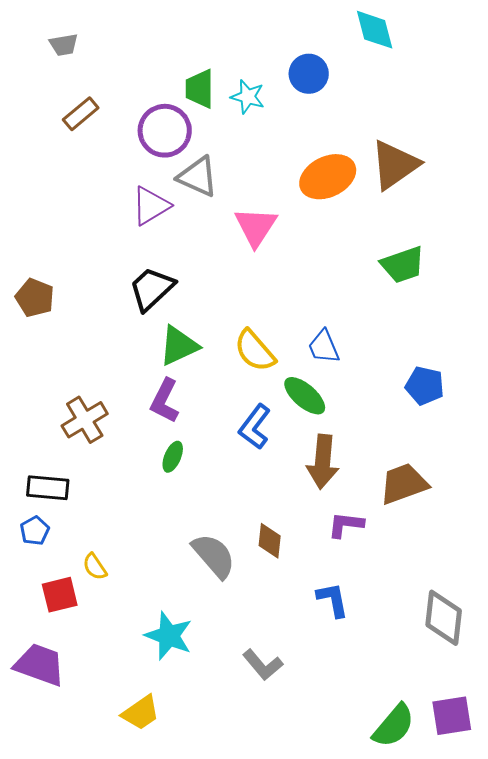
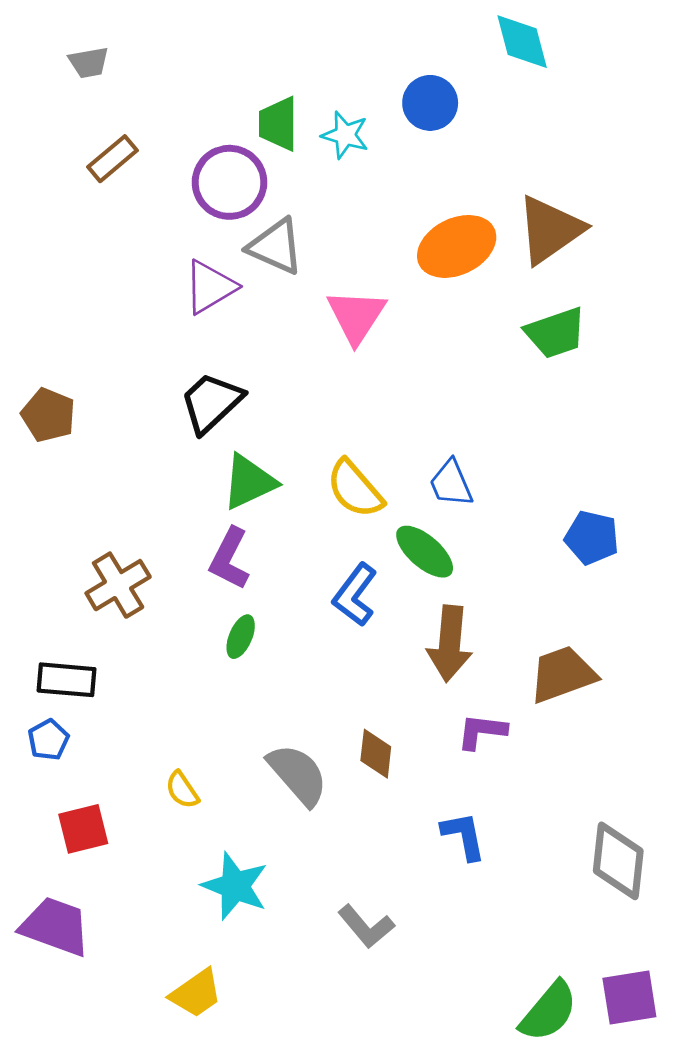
green trapezoid: (403, 265) -> (556, 333), moved
yellow semicircle: (95, 567) -> (182, 790), moved

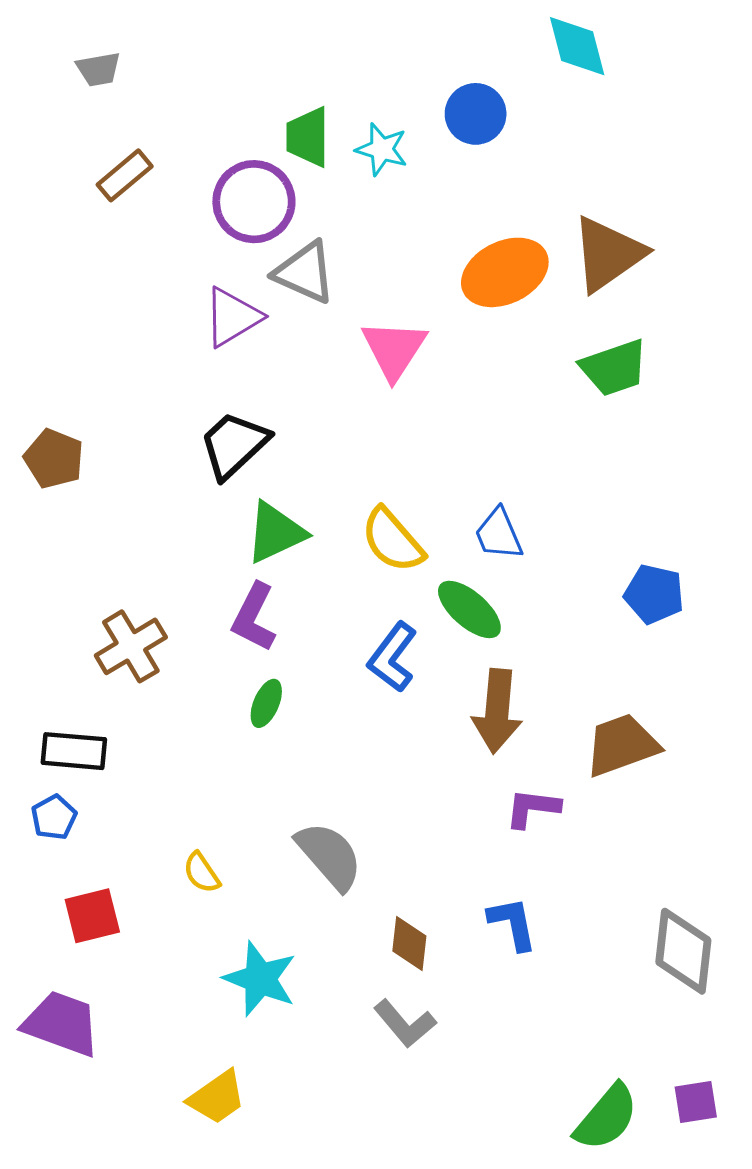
brown diamond: (376, 754) -> (409, 943), moved
purple square: (629, 998) -> (696, 1102), size x0.7

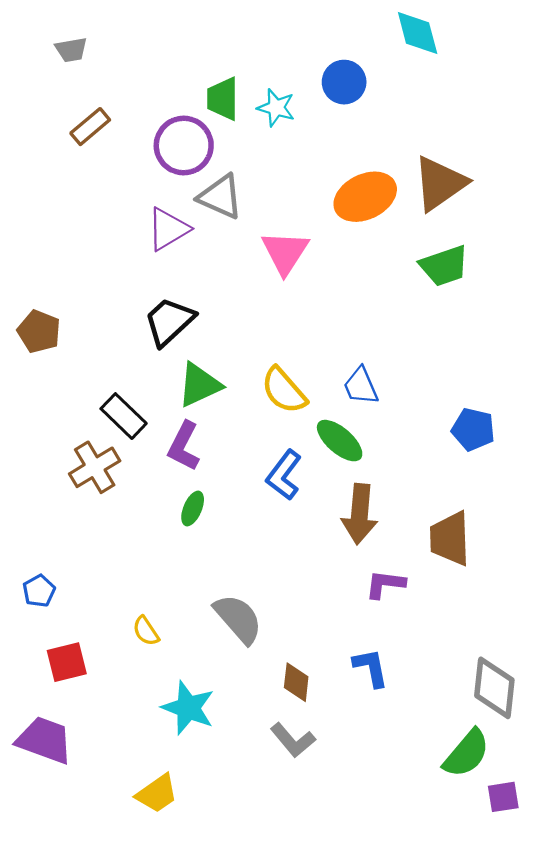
brown trapezoid: (622, 745) -> (450, 539), turned -72
black rectangle: (74, 751) -> (124, 416), moved, turned 39
green semicircle: (606, 1117) -> (467, 753), moved

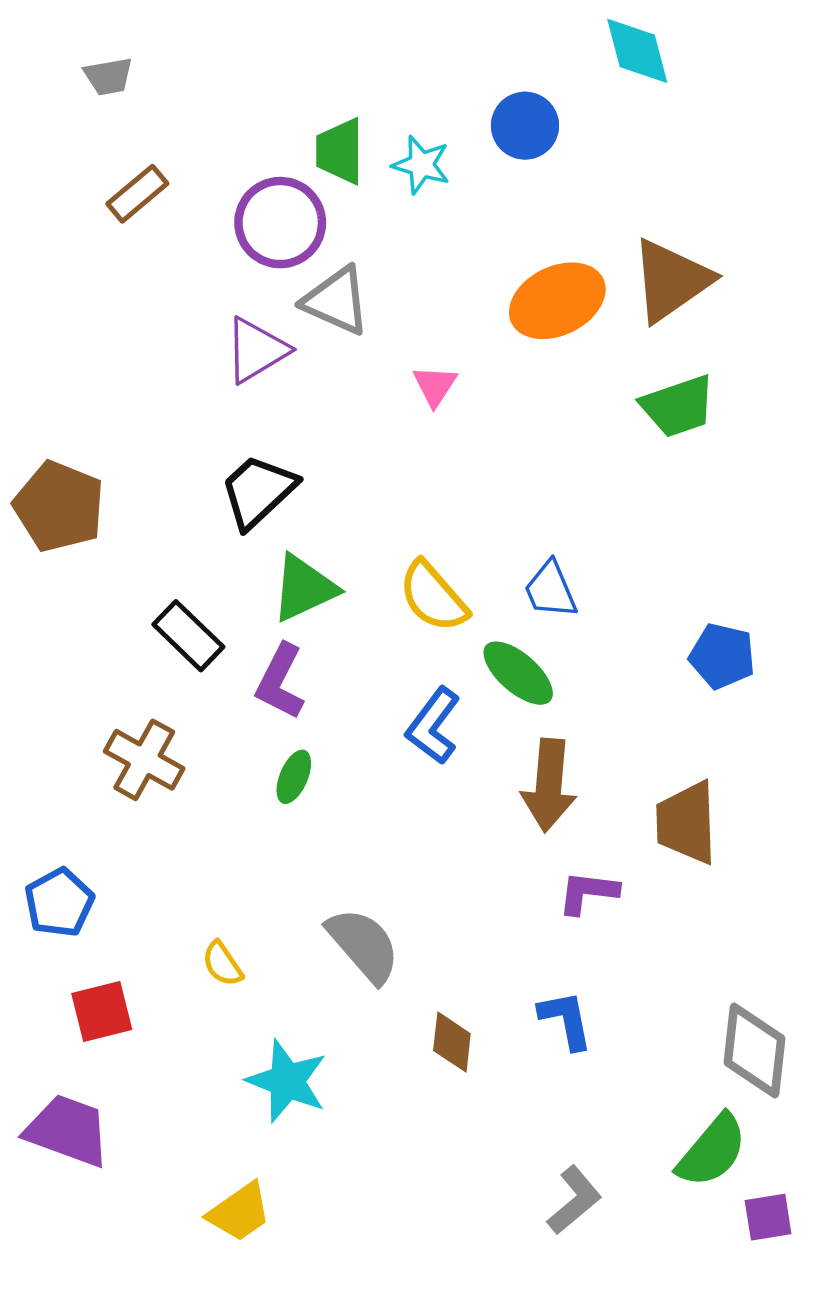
pink triangle: (285, 252) -> (435, 386), size x0.6
brown pentagon: (39, 331) -> (59, 506), size x1.4
brown cross: (95, 467) -> (144, 760), moved, turned -30
blue pentagon: (39, 591) -> (59, 903), size x1.4
gray L-shape: (293, 740) -> (574, 1200), moved, turned -90

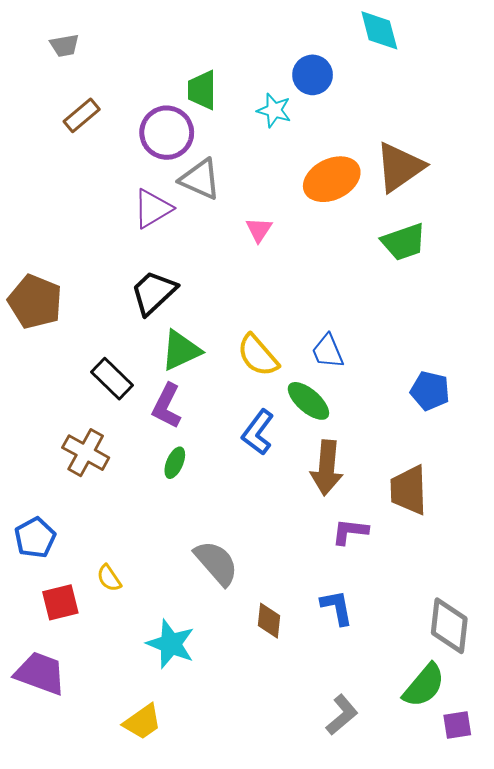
cyan star: (421, 165) -> (274, 110), moved
yellow semicircle: (222, 964) -> (109, 578), moved

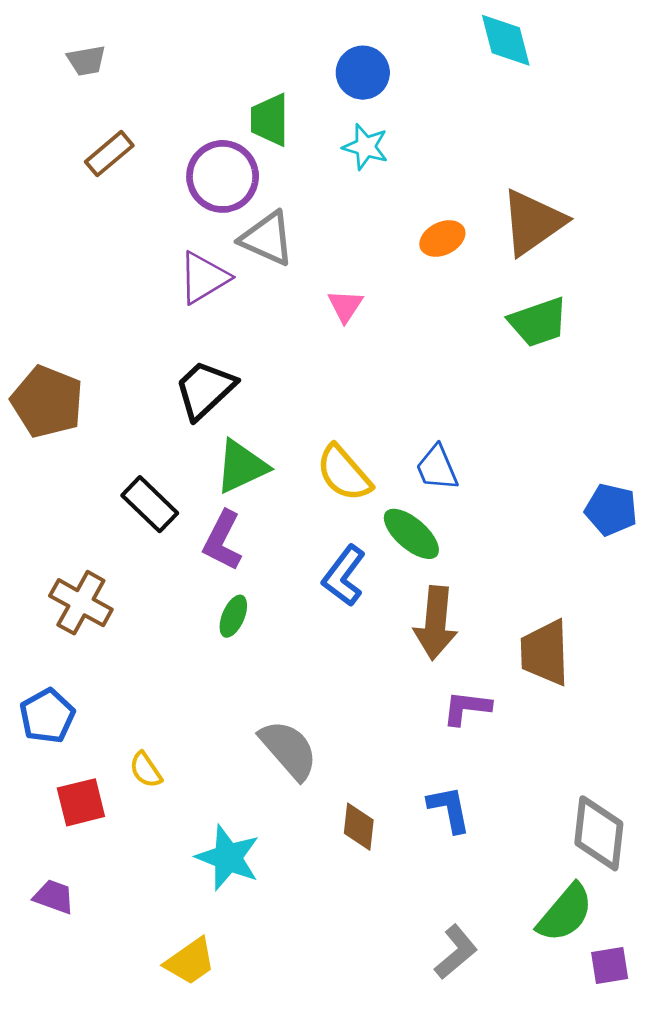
blue circle: (313, 75) -> (363, 73), moved
orange ellipse: (332, 179) -> (442, 239), size x0.6
blue pentagon: (430, 391) -> (611, 510), moved
brown cross: (86, 453) -> (81, 603), moved
purple trapezoid: (40, 673) -> (54, 897), size x0.6

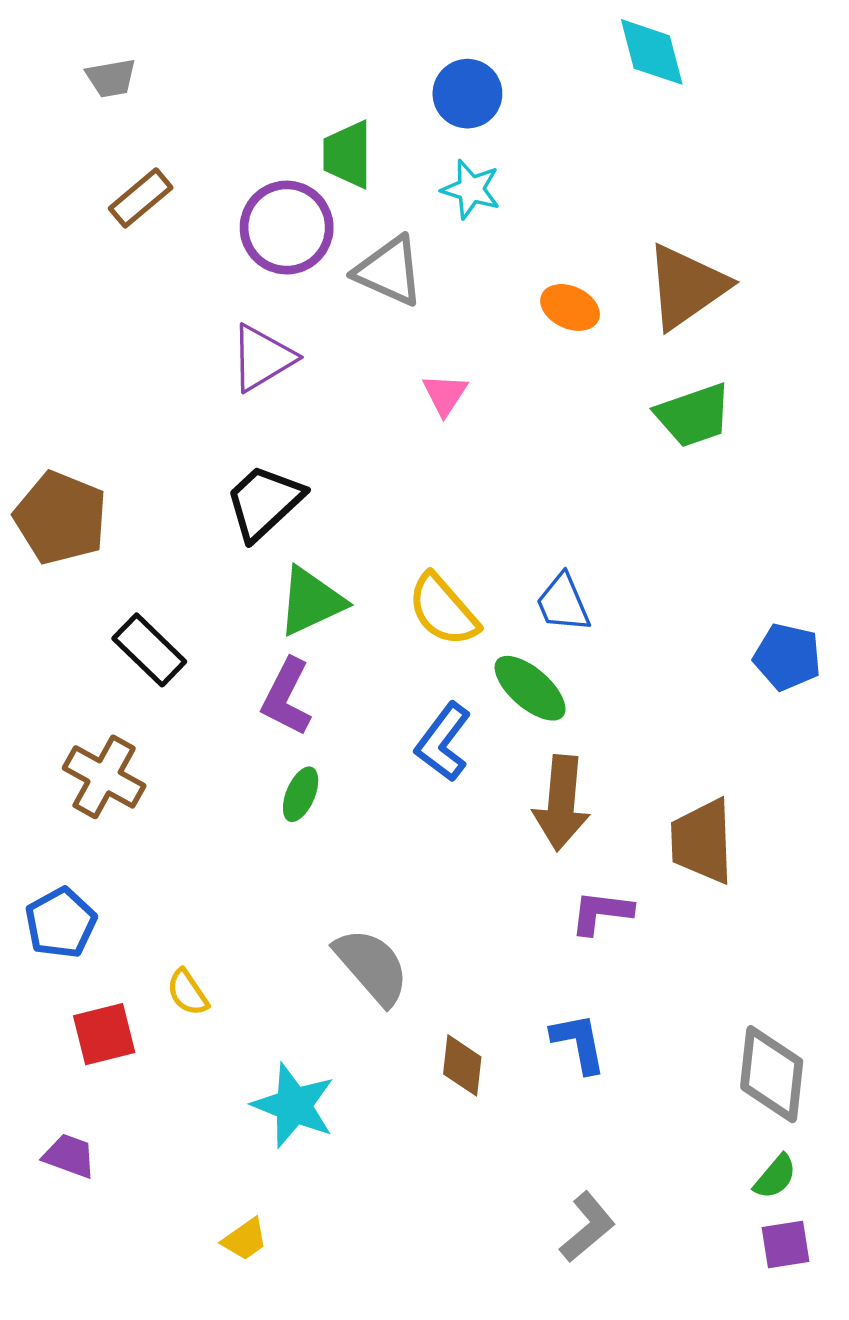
gray triangle: (267, 239) -> (389, 271), moved
orange ellipse: (442, 239) -> (570, 307), turned 51
black rectangle: (150, 504) -> (149, 650), moved
green semicircle: (565, 913) -> (775, 1177), moved, size x0.6
yellow trapezoid: (190, 961) -> (245, 1239), size x0.7

